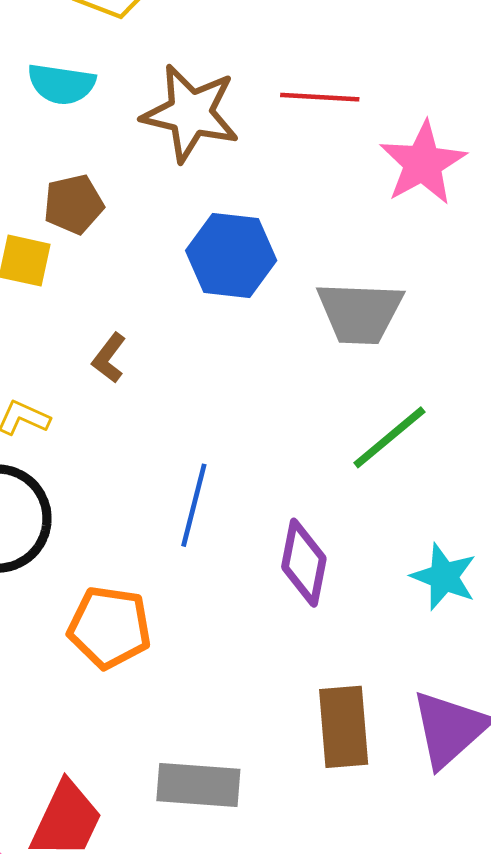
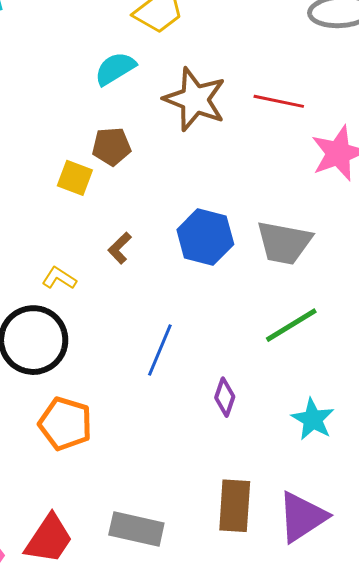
cyan semicircle: (61, 84) -> (115, 69), turned 132
blue hexagon: (231, 255) -> (205, 237), moved
purple diamond: (304, 563) -> (225, 397), size x0.7
orange pentagon: (109, 627) -> (65, 424), moved

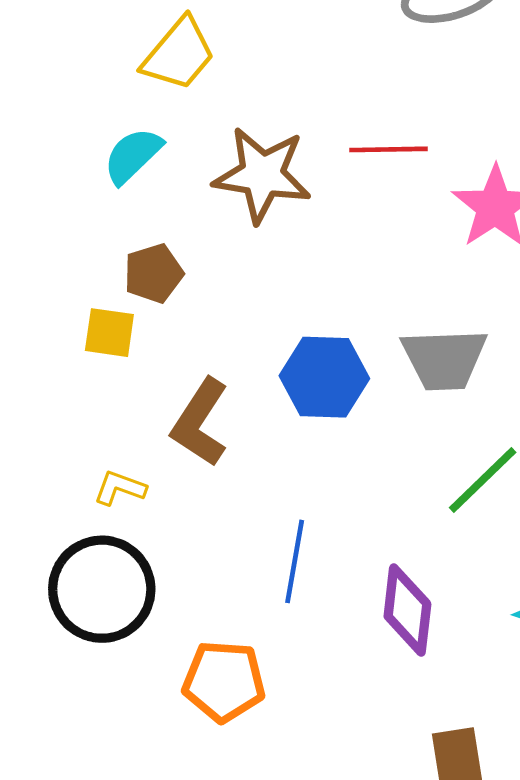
brown L-shape: (120, 248) -> (200, 422), size x1.8
purple diamond: (225, 397) -> (407, 610), size x1.5
orange pentagon: (65, 424) -> (224, 681), moved

